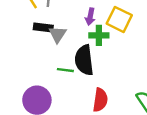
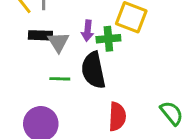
purple arrow: (90, 17) -> (87, 31), moved
green line: (65, 70) -> (60, 79), moved

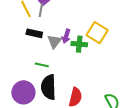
gray triangle: (58, 42) -> (54, 41), moved
black semicircle: (93, 70) -> (49, 87), moved

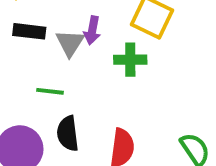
green cross: (79, 44) -> (130, 60), moved
black semicircle: (49, 87) -> (68, 134), size x0.7

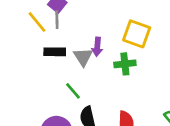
green line: (50, 91) -> (73, 91), turned 48

